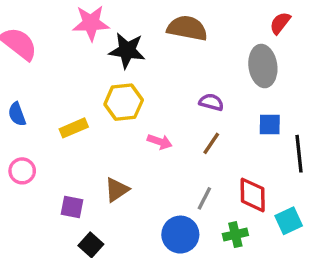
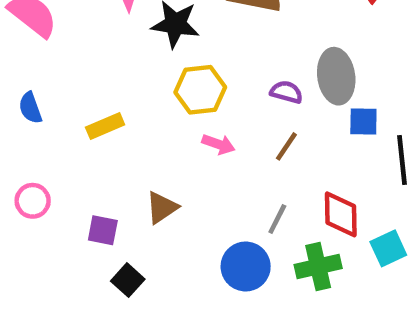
gray ellipse: (263, 66) -> (336, 76), moved
yellow hexagon: (124, 102) -> (200, 90), moved
pink circle: (22, 171) -> (33, 201), moved
green cross: (235, 235) -> (318, 267), size x1.4

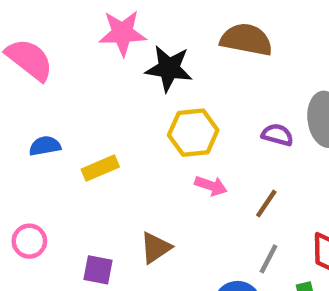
blue semicircle: (30, 108) -> (45, 146), moved, turned 100
brown line: (286, 146) -> (266, 203), moved

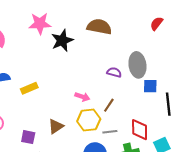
black star: (169, 68) -> (62, 40), turned -30
yellow hexagon: (193, 133) -> (89, 120), moved
gray line: (268, 259) -> (110, 132), turned 56

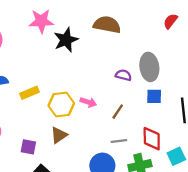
blue square: (150, 86) -> (154, 96), moved
yellow hexagon: (89, 120) -> (61, 105), moved

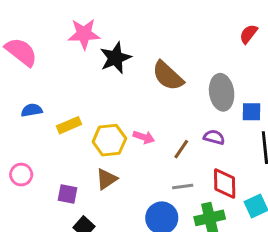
brown semicircle: (107, 25) -> (168, 76), moved, turned -148
purple semicircle: (124, 75) -> (214, 137), moved
blue square: (154, 96) -> (252, 112), moved

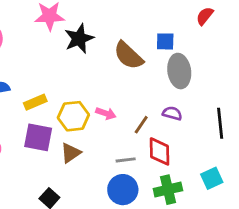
blue square: (252, 112) -> (165, 41), moved
red diamond: (225, 184) -> (159, 151), moved
gray line: (183, 187) -> (126, 160), moved
purple square: (68, 194) -> (38, 137), moved, size x1.5

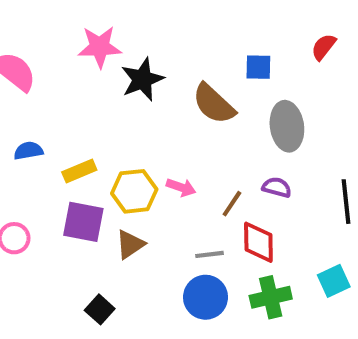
blue square: (165, 41) -> (258, 67), moved

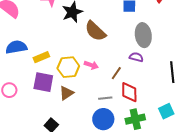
brown semicircle: (214, 104) -> (95, 31), moved
blue semicircle: (28, 151) -> (16, 47), size x1.5
purple semicircle: (277, 187) -> (136, 57), moved

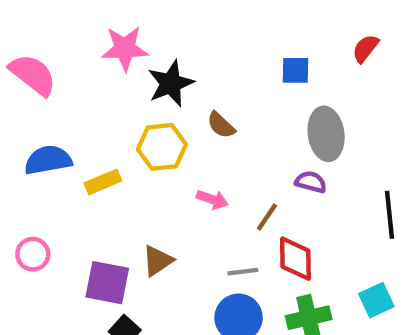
brown semicircle: (95, 31) -> (221, 125), size x0.6
yellow hexagon: (68, 67) -> (162, 147), moved
purple square: (43, 82) -> (107, 283), moved

